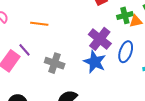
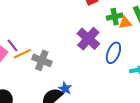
orange line: (39, 24) -> (22, 54), moved, turned -36
blue star: (95, 62) -> (65, 89), moved, size x0.6

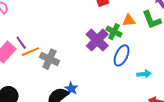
green cross: (115, 17) -> (114, 32), moved, turned 35
orange triangle: (125, 23) -> (129, 20), moved

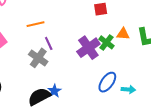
purple line: (21, 43) -> (49, 43), moved
orange line: (30, 52) -> (35, 24), moved
blue ellipse: (122, 55) -> (107, 82), moved

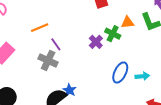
purple cross: (88, 48) -> (96, 42), size x0.6

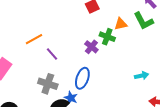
gray cross: (48, 61) -> (48, 84), moved
blue ellipse: (120, 73) -> (82, 78), moved

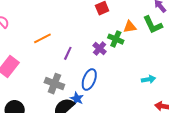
purple line: (52, 54) -> (68, 53), moved, turned 64

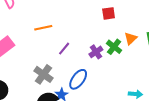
orange triangle: (130, 27) -> (131, 38), turned -48

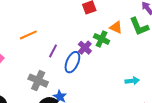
orange triangle: (131, 38) -> (116, 27), turned -40
blue ellipse: (78, 79) -> (72, 62), moved

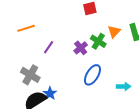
orange triangle: (116, 27) -> (114, 32), turned 40
blue ellipse: (72, 62) -> (92, 75), moved

